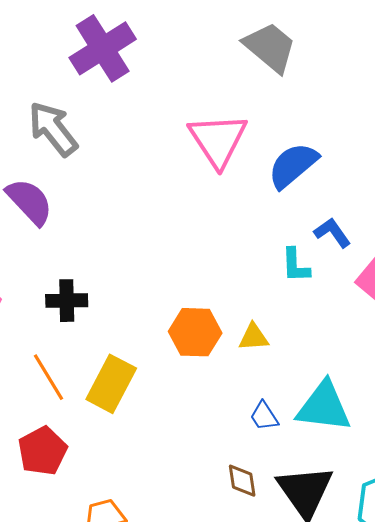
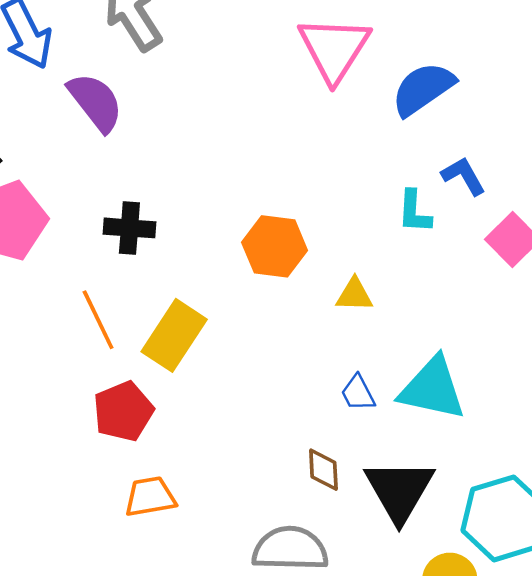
orange hexagon: (195, 332) -> (275, 246), moved
red pentagon: (42, 451) -> (123, 411), moved

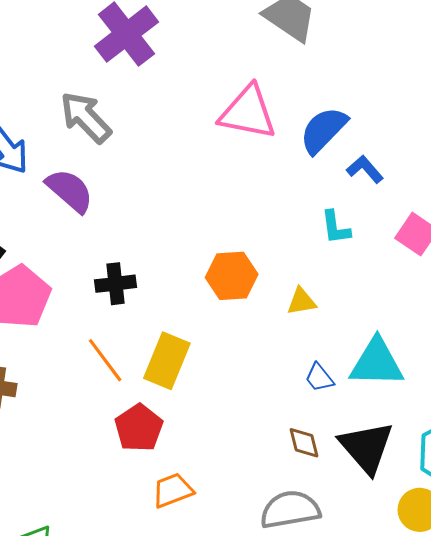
pink triangle: (334, 49) -> (248, 112), turned -40
blue L-shape: (464, 176) -> (365, 169), moved

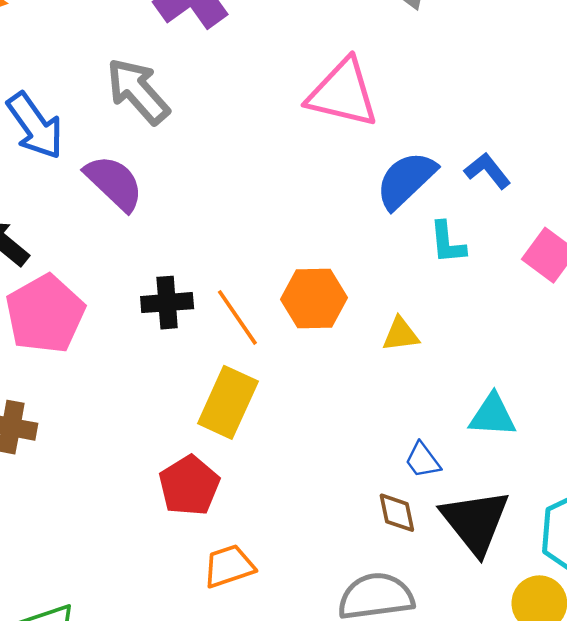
blue semicircle: (323, 130) -> (406, 180), moved
orange line: (105, 360) -> (237, 317), moved
cyan triangle: (377, 363) -> (493, 415), size x0.7
blue trapezoid: (319, 378) -> (423, 460), moved

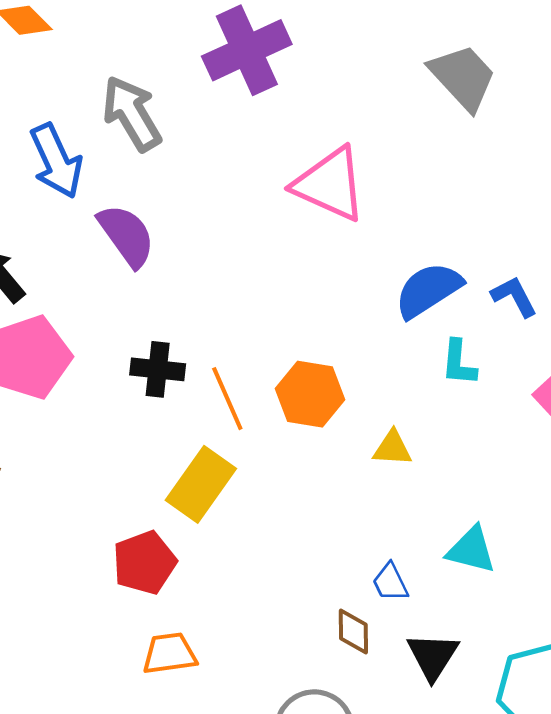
gray arrow: (138, 91) -> (132, 113), moved
pink triangle: (343, 93) -> (330, 184), moved
black triangle: (475, 522) -> (433, 656), size x0.7

